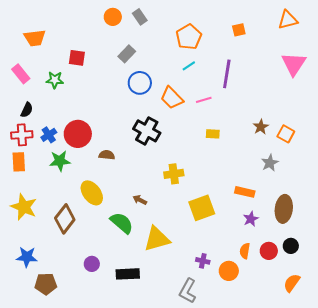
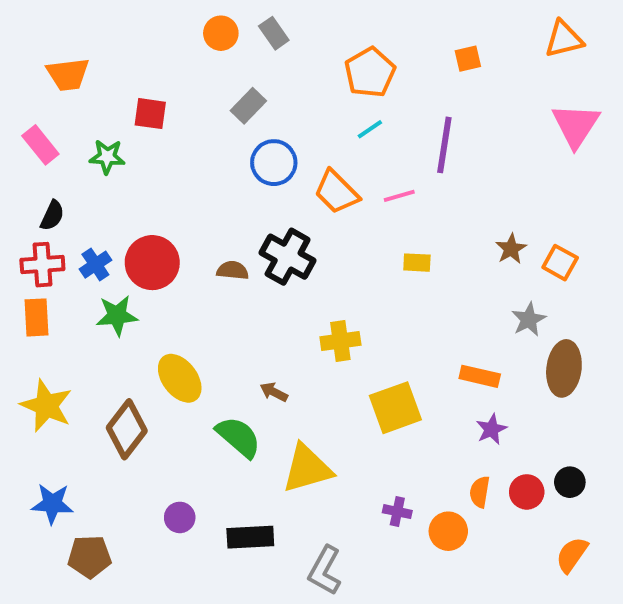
brown semicircle: (107, 155) -> (233, 270), moved
brown ellipse: (284, 209) -> (564, 368), moved
gray L-shape: (188, 291) -> (325, 570), moved

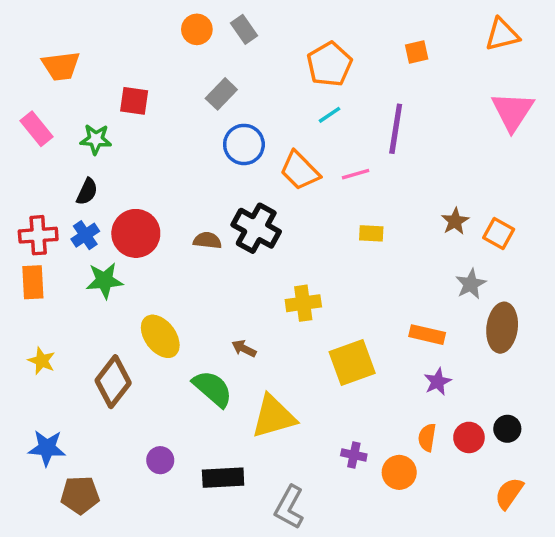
black semicircle: (52, 216) -> (87, 192), moved
yellow star: (46, 406) -> (42, 361), size x0.6

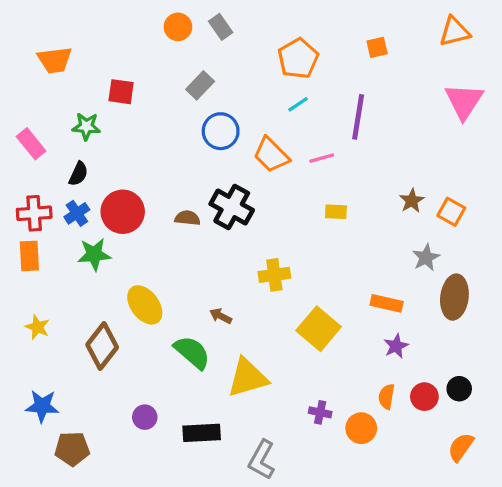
pink rectangle: (36, 129) -> (31, 144), moved
yellow square: (352, 362) -> (319, 329), turned -30

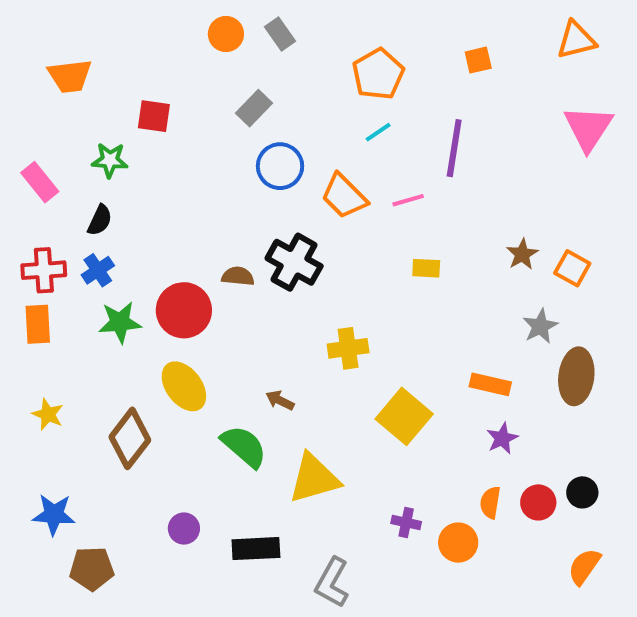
red circle: (123, 212) -> (184, 310), moved

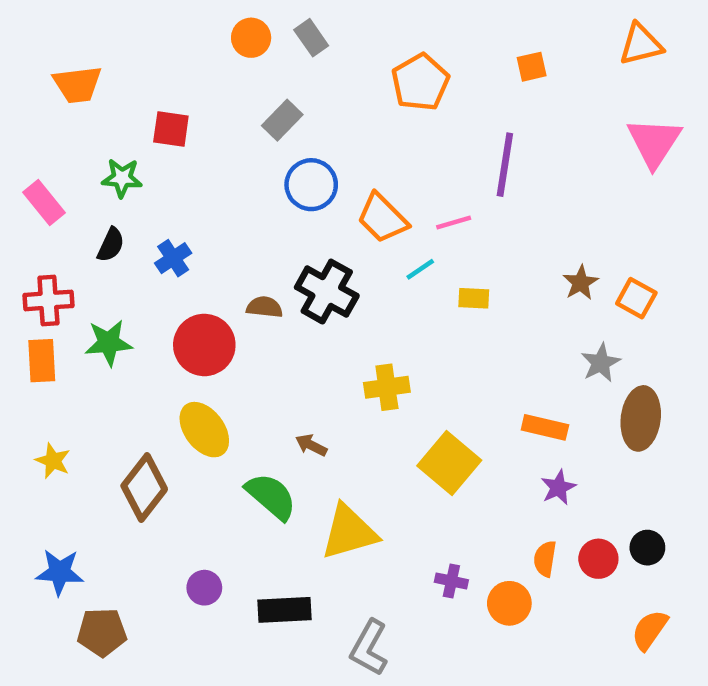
cyan line: (378, 132) -> (420, 269), moved
blue cross: (98, 270) -> (173, 258), moved
green star: (120, 322) -> (109, 343), moved

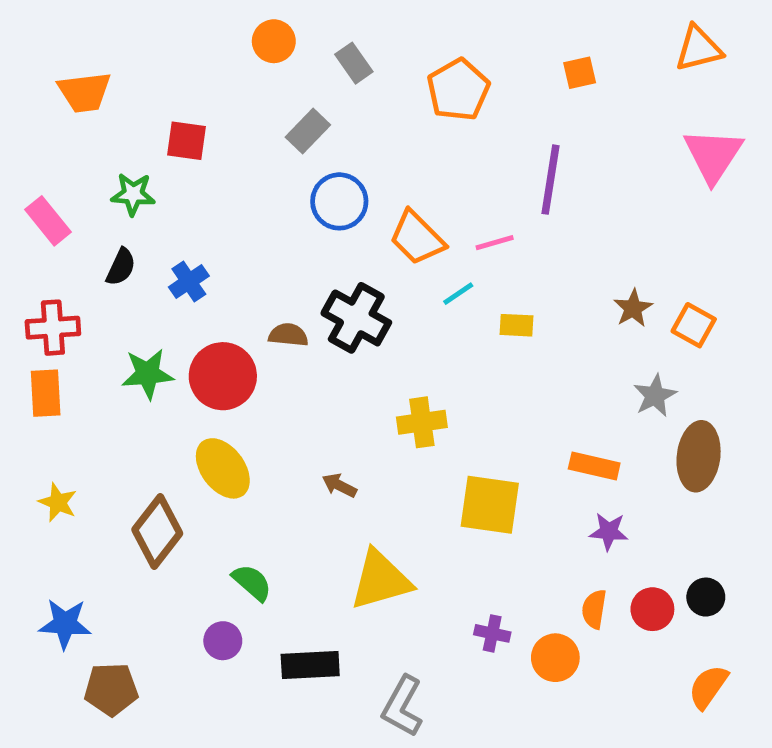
gray rectangle: (311, 38) -> (354, 63), moved
green star: (109, 343) -> (148, 374), moved
yellow square: (449, 463) -> (490, 505), turned -32
purple star: (558, 487) -> (609, 531), turned 30
green semicircle: (271, 496) -> (252, 582), moved, size x0.7

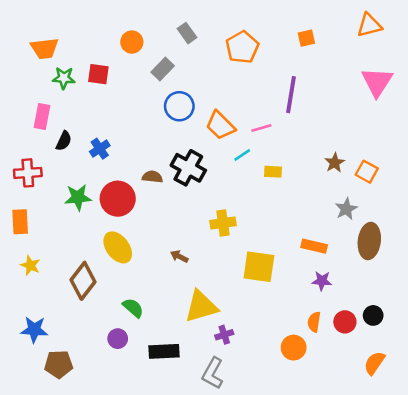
orange circle: (274, 41) -> (132, 42), moved
green star: (133, 194) -> (64, 78), moved
pink rectangle: (48, 221) -> (42, 116), moved, turned 50
orange rectangle: (46, 393) -> (20, 222), moved
purple cross: (492, 633) -> (224, 335), moved, turned -30

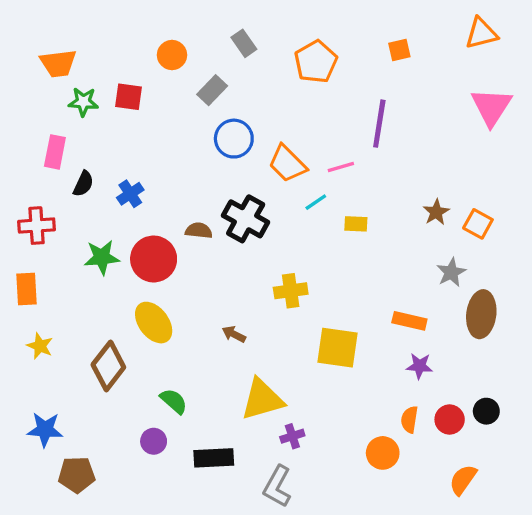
orange semicircle: (374, 363) -> (463, 480), moved

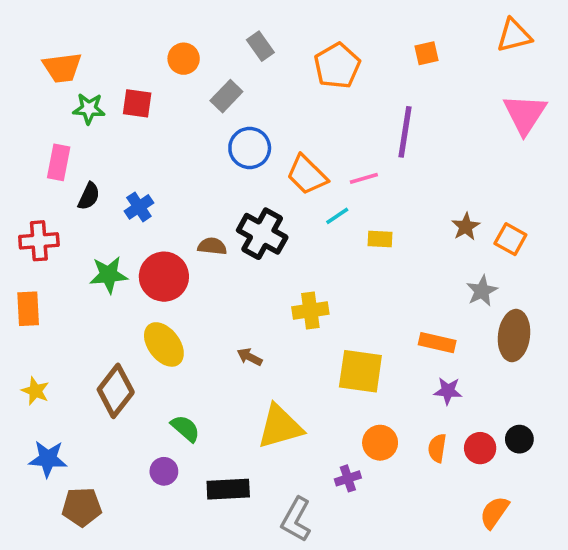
yellow star: (40, 346) -> (35, 391), moved
purple cross: (292, 436) -> (348, 478), moved
orange circle: (383, 453) -> (380, 443), moved

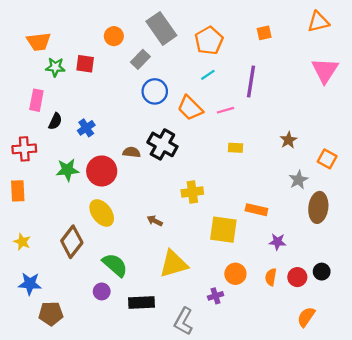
gray rectangle: (260, 46) -> (161, 28), size x1.8
cyan line: (337, 216) -> (208, 75), moved
orange square: (510, 239) -> (327, 159), moved
orange rectangle: (437, 343) -> (256, 210), moved
green semicircle: (185, 428) -> (115, 265), size x1.4

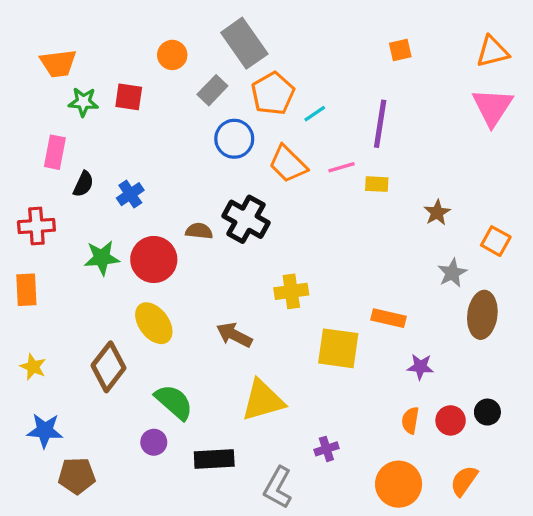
orange triangle: (318, 22) -> (492, 52), moved
orange pentagon: (209, 41) -> (273, 94), moved
yellow rectangle: (235, 148) -> (377, 184), moved
brown arrow: (155, 221) -> (234, 335), size x1.5
orange circle: (235, 274) -> (399, 484), moved, size x1.4

